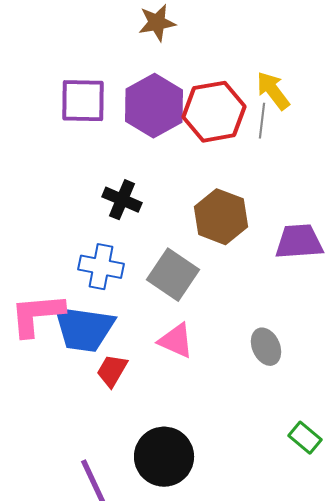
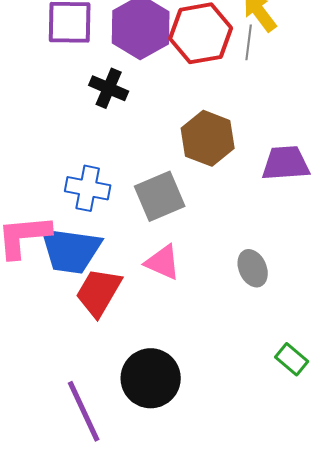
black cross: (122, 200) -> (109, 88), moved
gray square: (173, 275) -> (160, 196), turned 33
red trapezoid: (112, 371) -> (99, 292), size x1.5

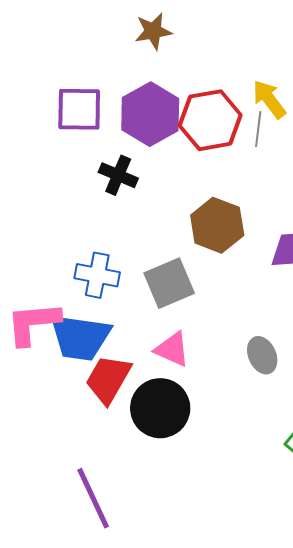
black circle: (151, 378) -> (160, 408), moved

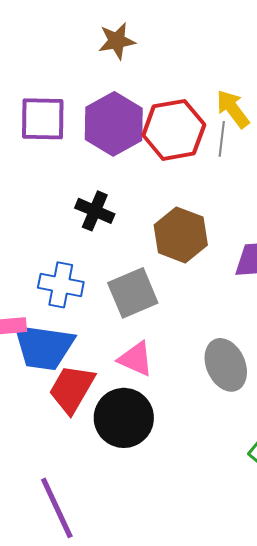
black cross: (118, 175) -> (95, 211), moved
gray ellipse: (262, 355) -> (226, 365), size x1.4

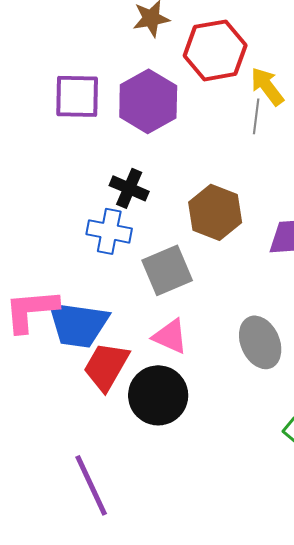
red hexagon: (174, 130) -> (215, 50), moved
blue cross: (61, 285) -> (109, 231), moved

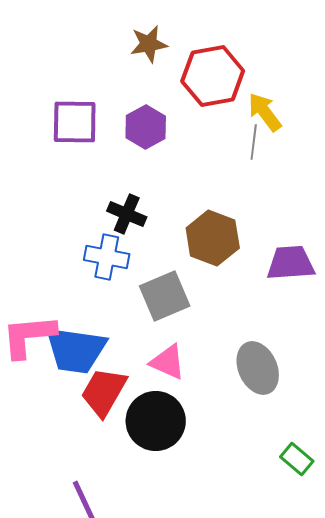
purple hexagon: (148, 101) -> (146, 127), size x0.7

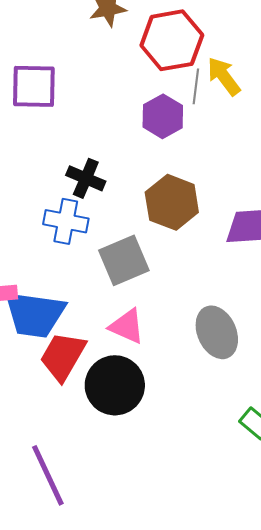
purple hexagon: (146, 127) -> (163, 116), moved
gray line: (254, 142) -> (196, 86), moved

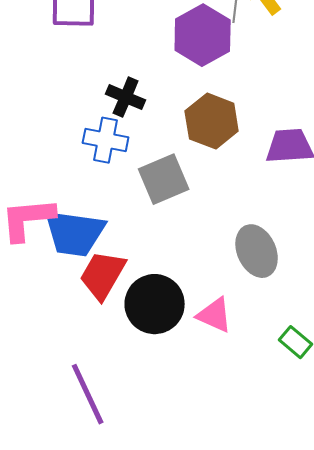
purple hexagon: (163, 116) -> (203, 35), size x1.4
pink triangle: (127, 326) -> (215, 315), moved

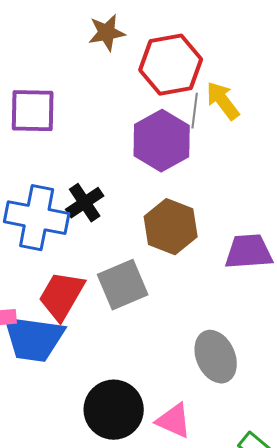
black cross: (126, 97) -> (85, 203), turned 33
blue cross: (106, 140) -> (37, 218), moved, size x1.4
red trapezoid: (103, 275) -> (62, 296), moved

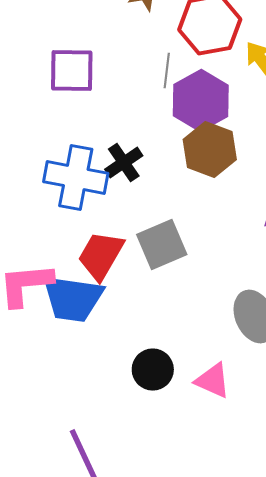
gray line: (195, 111) -> (167, 70), moved
brown hexagon: (171, 227) -> (210, 150), moved
black circle: (114, 410) -> (153, 370), size x0.7

